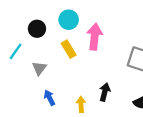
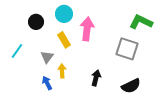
cyan line: (16, 51) -> (17, 51), moved
gray triangle: (39, 68) -> (47, 57), moved
yellow arrow: (81, 104) -> (62, 71), moved

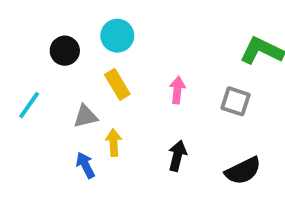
pink arrow: (87, 29) -> (177, 90), moved, size x0.6
gray square: (127, 49) -> (236, 101), size x0.7
gray triangle: (47, 57) -> (85, 116), turned 40

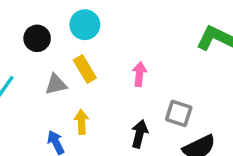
gray square: (236, 101) -> (179, 113), moved
gray triangle: (85, 116) -> (56, 84), moved

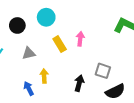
yellow rectangle: (85, 69) -> (60, 44), moved
pink arrow: (139, 74) -> (80, 39), moved

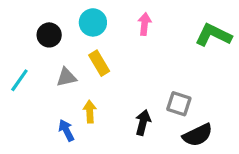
pink arrow: (80, 39) -> (144, 24), moved
yellow rectangle: (60, 44) -> (99, 63), moved

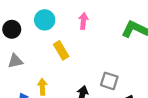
yellow rectangle: (99, 63) -> (61, 50), moved
gray triangle: (66, 77) -> (15, 61), moved

